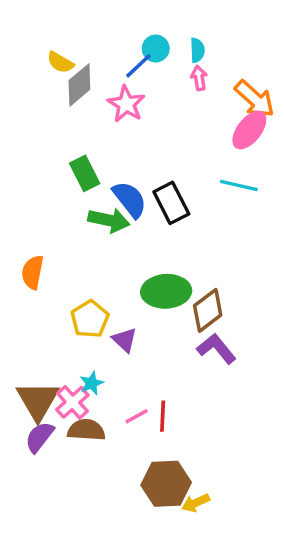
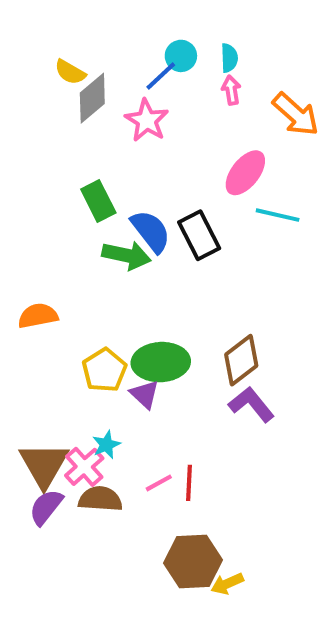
pink ellipse: (249, 130) -> (245, 173), moved
orange semicircle: (33, 272) -> (38, 316), turned 68
green ellipse: (166, 291) -> (161, 362), moved

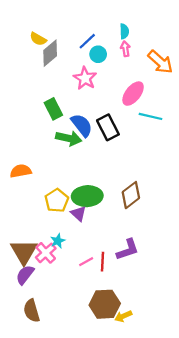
cyan circle: (181, 56) -> (98, 54), moved
pink star: (147, 120) -> (85, 78), moved
purple L-shape: (251, 404) -> (128, 250), moved, turned 110
brown semicircle: (100, 499) -> (32, 311), moved, turned -110

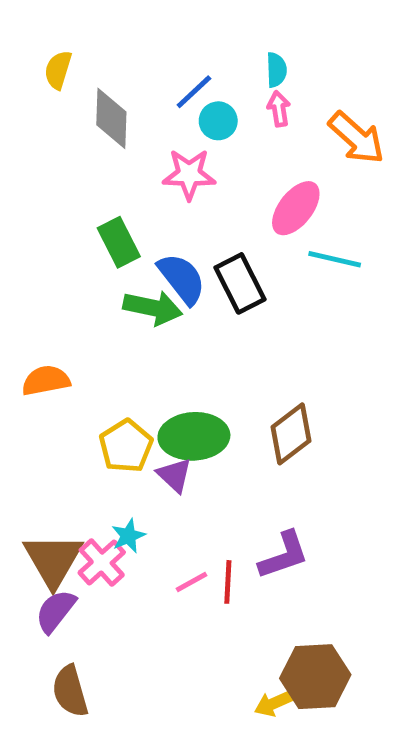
yellow semicircle: (38, 39) -> (58, 70), moved, turned 77
gray diamond: (50, 53) -> (111, 118), turned -48
pink star: (85, 78) -> (189, 174), turned -30
brown hexagon: (105, 304) -> (315, 677), moved

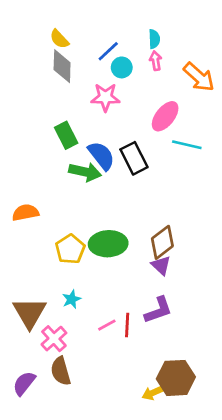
yellow semicircle: (58, 70) -> (59, 39), moved, turned -60
purple triangle: (174, 475) -> (161, 265), moved
pink cross: (102, 563) -> (54, 339), moved
purple semicircle: (56, 611) -> (24, 383), moved
brown semicircle: (70, 691) -> (61, 371), moved

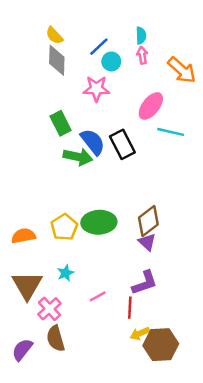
orange semicircle: (25, 213) -> (23, 236), moved
red line: (127, 325) -> (130, 308), moved
yellow arrow: (153, 393) -> (140, 334), moved

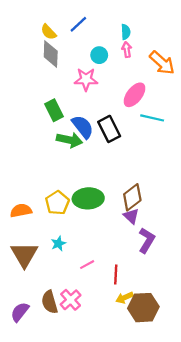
blue line: (99, 47) -> (78, 24), moved
purple L-shape: (145, 283) -> (147, 240), moved, turned -40
pink cross: (49, 309) -> (71, 300), moved

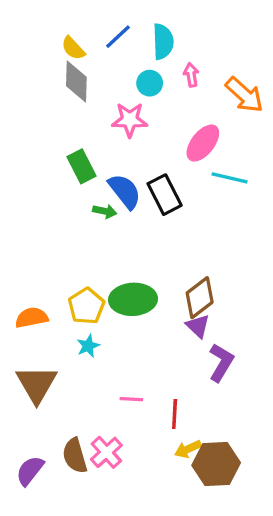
cyan semicircle: (126, 32) -> (163, 42), moved, size x1.5
green arrow: (69, 140) -> (105, 211), size x0.6
cyan star: (58, 244) -> (88, 346), moved
pink line: (87, 265) -> (131, 399), turned 32

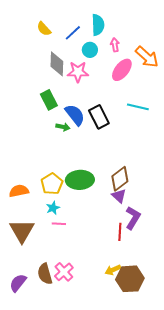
blue line: (118, 37) -> (73, 33), moved
gray diamond: (76, 81) -> (57, 64), moved
pink ellipse: (203, 143) -> (122, 70), moved
pink line: (131, 399) -> (59, 224), moved
red line: (175, 414) -> (120, 232), moved

